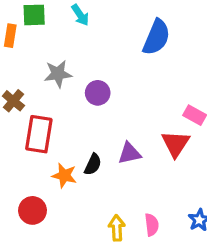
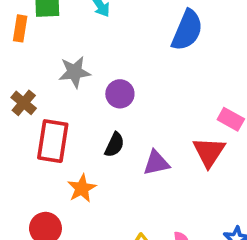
black semicircle: (93, 164) -> (115, 145), moved
orange star: (64, 175) -> (82, 188), turned 30

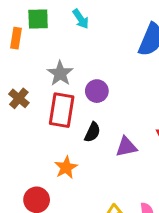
gray star: (75, 72) -> (60, 73), turned -30
red rectangle: (53, 141) -> (62, 110), moved

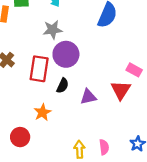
gray star: (60, 73) -> (53, 30), moved, turned 30
purple circle: (97, 91) -> (66, 54), size x1.5

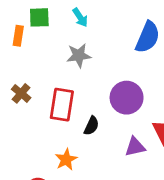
purple circle: (66, 54) -> (127, 98), moved
purple triangle: (88, 97) -> (135, 147), moved

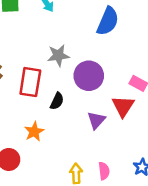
gray star: (79, 55) -> (58, 55), moved
purple triangle: (135, 147) -> (96, 120), turned -36

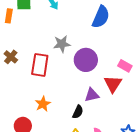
black semicircle: (57, 101) -> (78, 112), moved
purple triangle: (96, 120) -> (92, 95), turned 35

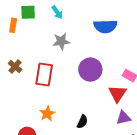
blue semicircle: (101, 17) -> (105, 26), turned 65
gray star: (62, 44) -> (61, 41), moved
purple triangle: (92, 95) -> (123, 118), moved

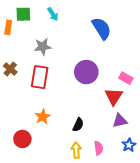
blue semicircle: (105, 26) -> (102, 28), turned -120
gray star: (61, 41) -> (43, 47), moved

